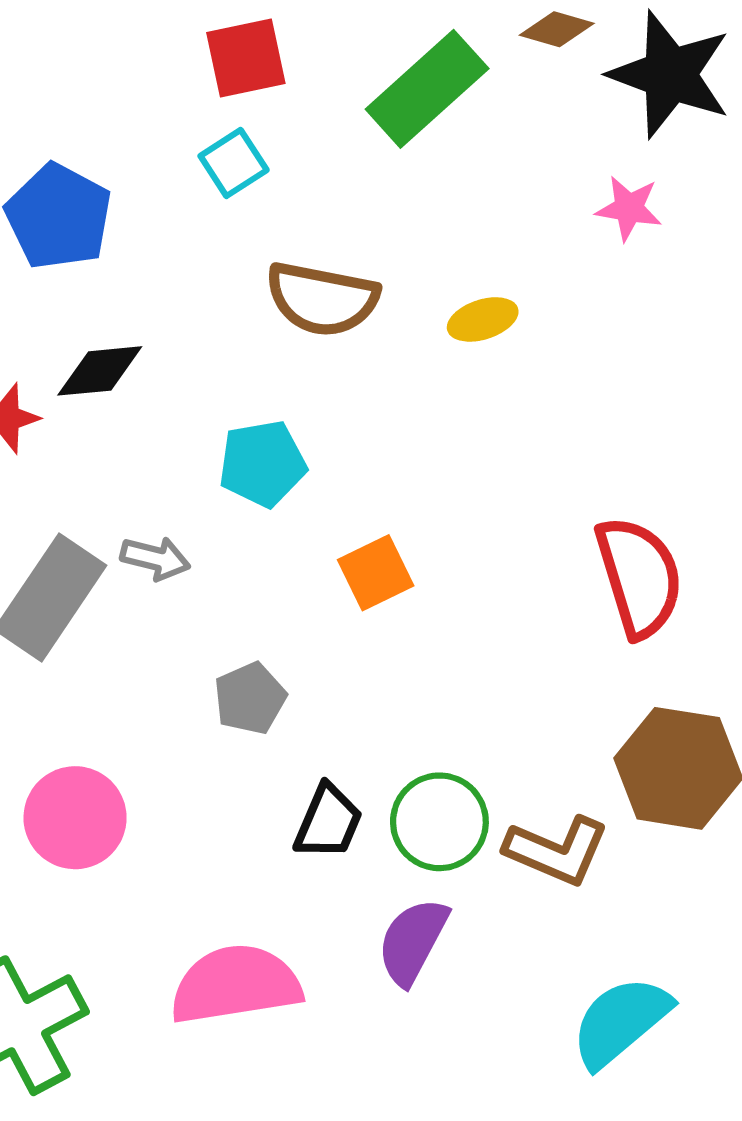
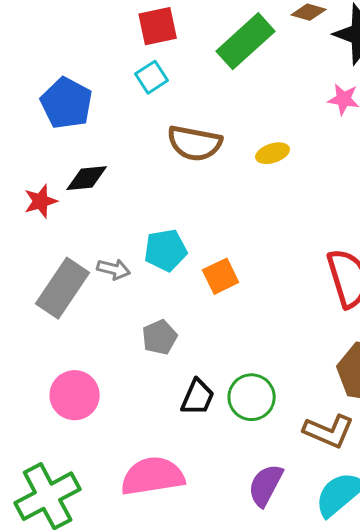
cyan pentagon: (262, 464) -> (166, 250), moved
brown L-shape: (557, 851) -> (329, 431), moved
purple semicircle: (413, 941) -> (266, 485), moved

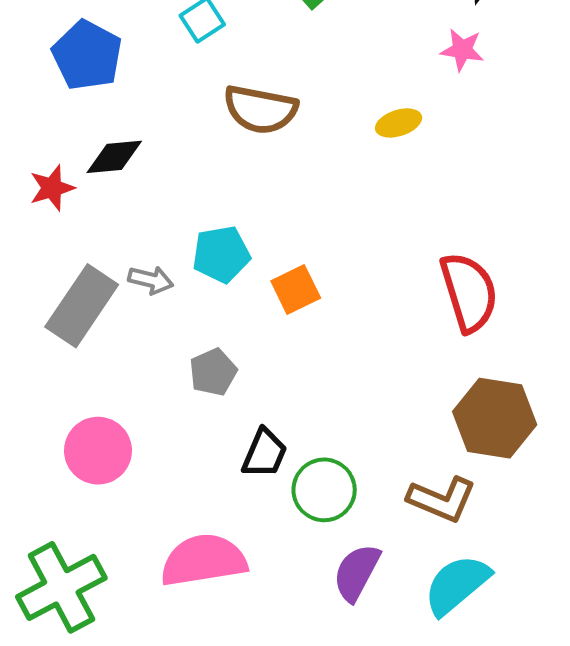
yellow ellipse: (273, 153) -> (399, 123), moved
green circle: (252, 397) -> (324, 490), moved

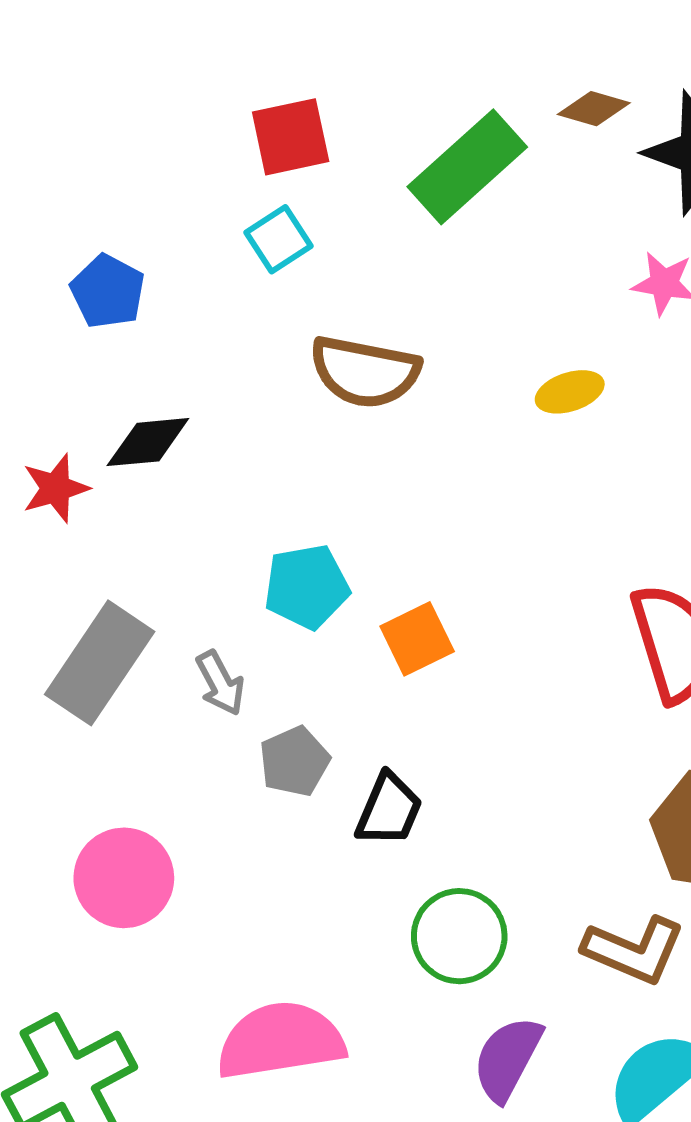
blue pentagon: (87, 55) -> (108, 291), size x0.7
gray arrow: (151, 280) -> (220, 683), moved, turned 48
black trapezoid: (265, 453) -> (389, 810), moved

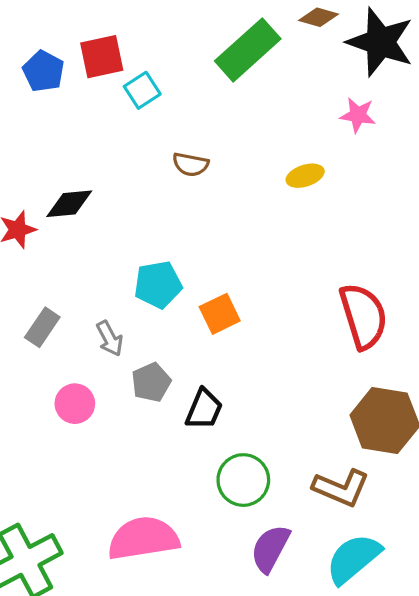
red square: (291, 137) -> (102, 57), moved
blue pentagon: (108, 291) -> (43, 71), moved
brown semicircle: (365, 372) -> (191, 164), size x0.6
gray rectangle: (100, 663) -> (42, 327), size x0.6
pink circle: (124, 878) -> (75, 404), moved, size x0.7

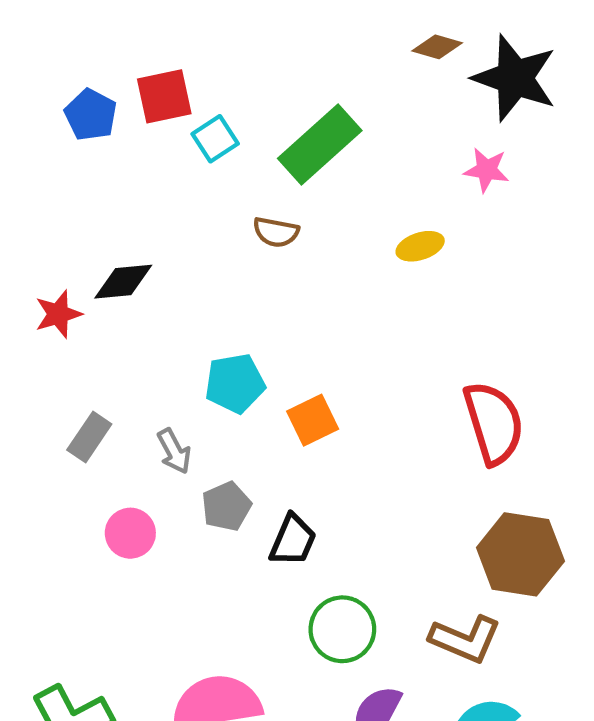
green rectangle: (248, 50) -> (320, 144), moved

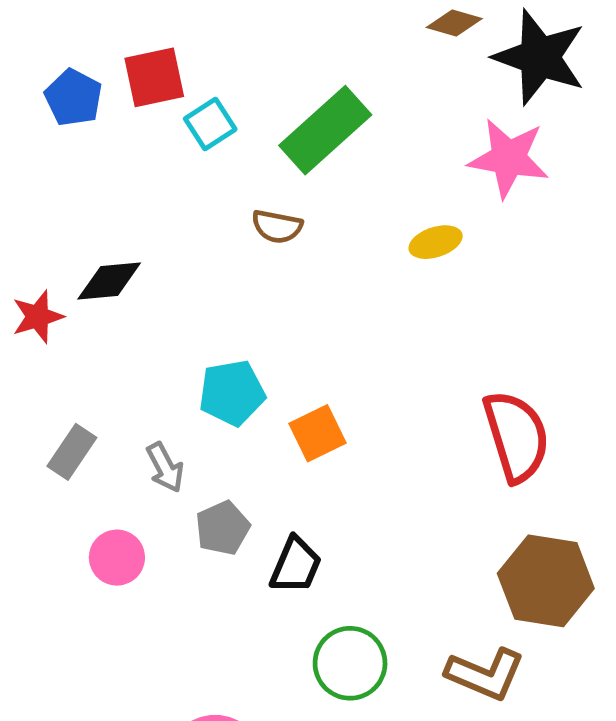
pink star: (487, 170) -> (509, 158), size x1.6

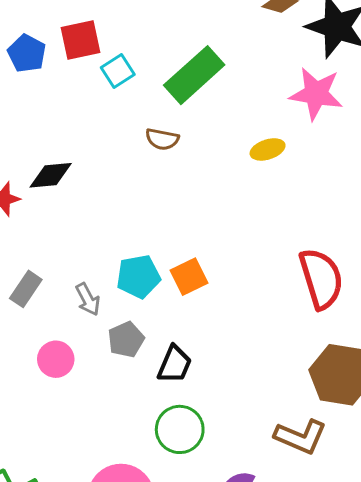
cyan pentagon: (232, 393) -> (138, 277), moved
green circle: (350, 663) -> (180, 429), moved

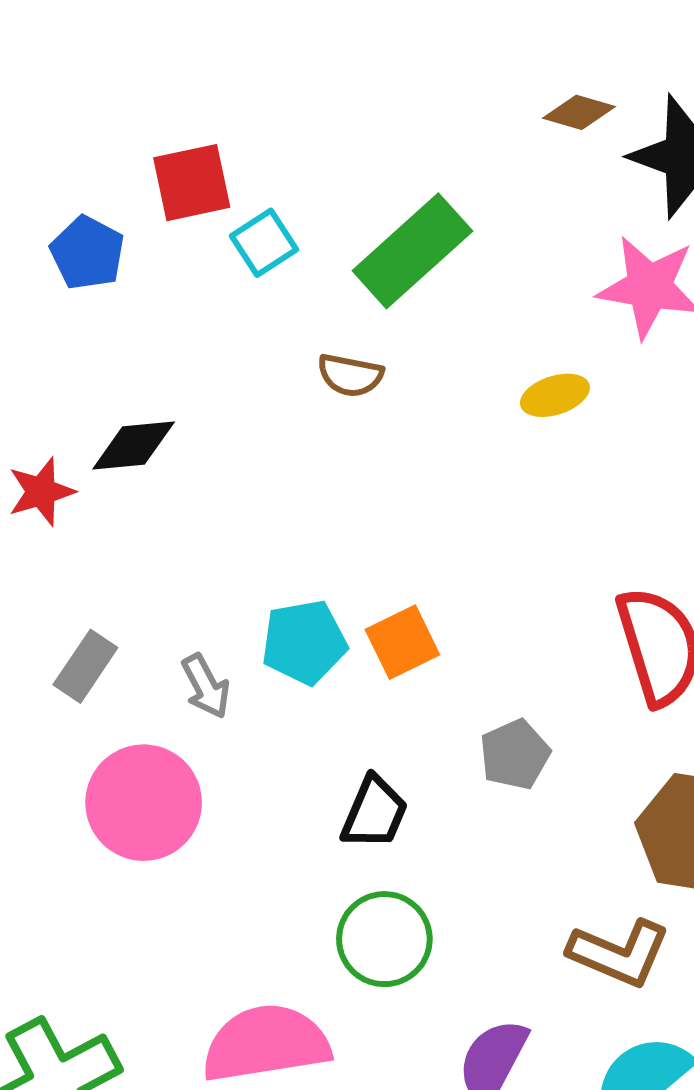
blue pentagon: (27, 53) -> (87, 253), moved
gray pentagon: (126, 340) -> (515, 754), moved
pink circle: (56, 359) -> (144, 803), size x1.6

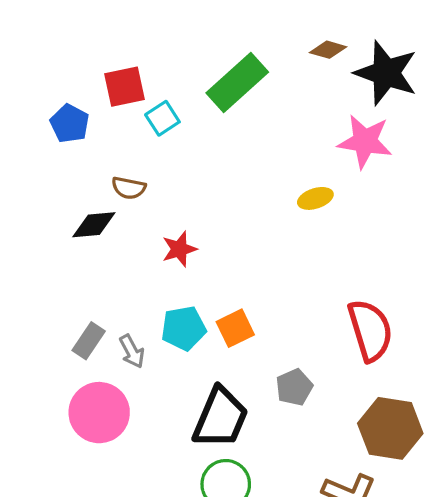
green rectangle: (412, 251) -> (237, 82), moved
brown semicircle: (350, 375) -> (129, 188), moved
red star: (41, 492) -> (179, 249), moved
gray rectangle: (85, 666) -> (89, 341), moved
black trapezoid: (374, 813) -> (220, 418), size x1.6

